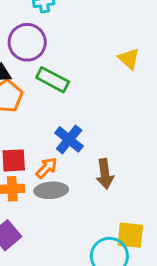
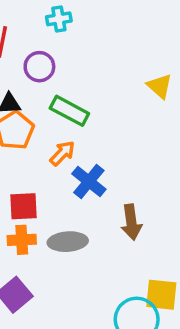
purple circle: (27, 42) -> (39, 67), size x0.7
orange arrow: (47, 168) -> (62, 153), moved

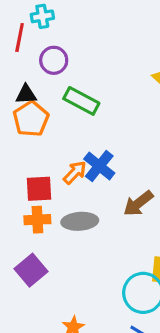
cyan cross: (59, 19) -> (42, 16), moved
orange arrow: (62, 153) -> (75, 173), moved
brown arrow: (131, 222) -> (138, 203), turned 60

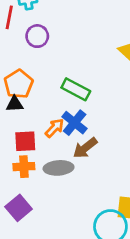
black triangle: (26, 94) -> (15, 104), moved
green rectangle: (81, 101) -> (76, 89), moved
brown arrow: (138, 203) -> (85, 148), moved

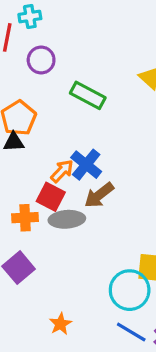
green rectangle: (76, 89) -> (88, 95), moved
red square: (25, 141) -> (51, 197), moved, turned 30

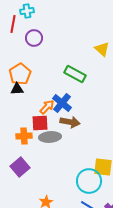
green rectangle: (88, 95) -> (75, 74), moved
brown arrow: (99, 195) -> (70, 122), turned -132
red square: (51, 197) -> (40, 123), turned -30

